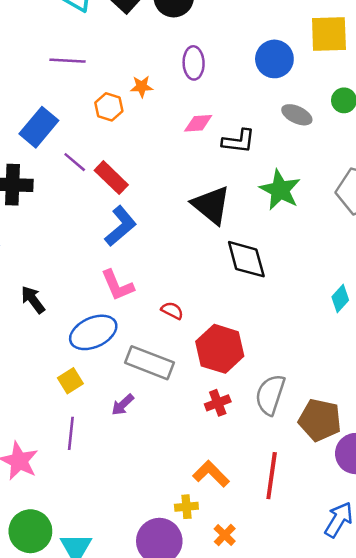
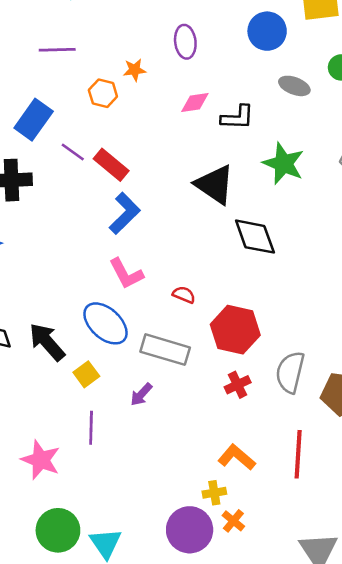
black arrow: (33, 300) -> (47, 342), moved, size x1.4
blue ellipse: (93, 332) -> (105, 323), turned 72
orange cross: (225, 535) -> (233, 521), moved

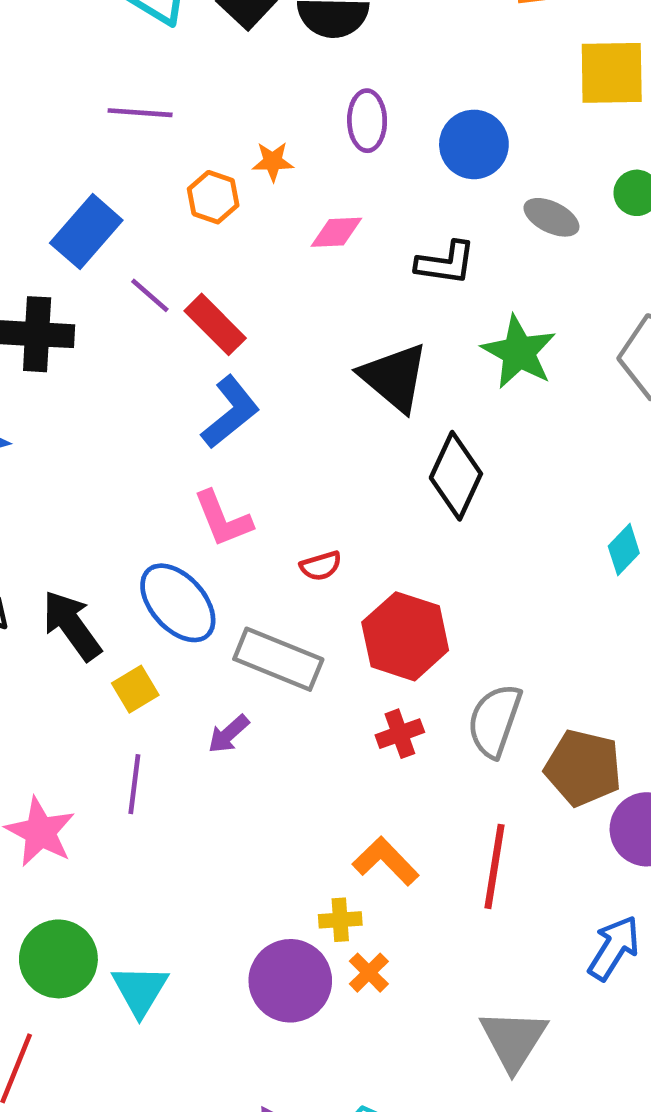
blue circle: (267, 31) -> (474, 144), moved
pink diamond: (195, 103) -> (336, 232), moved
black diamond: (255, 237) -> (456, 476), turned 39
red semicircle: (184, 295) -> (321, 566), turned 135

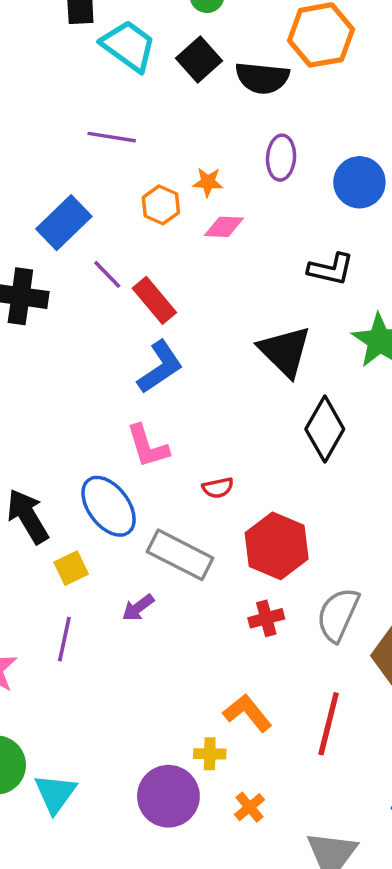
pink diamond: (336, 232) -> (224, 227), moved
orange cross: (369, 973) -> (250, 807), moved

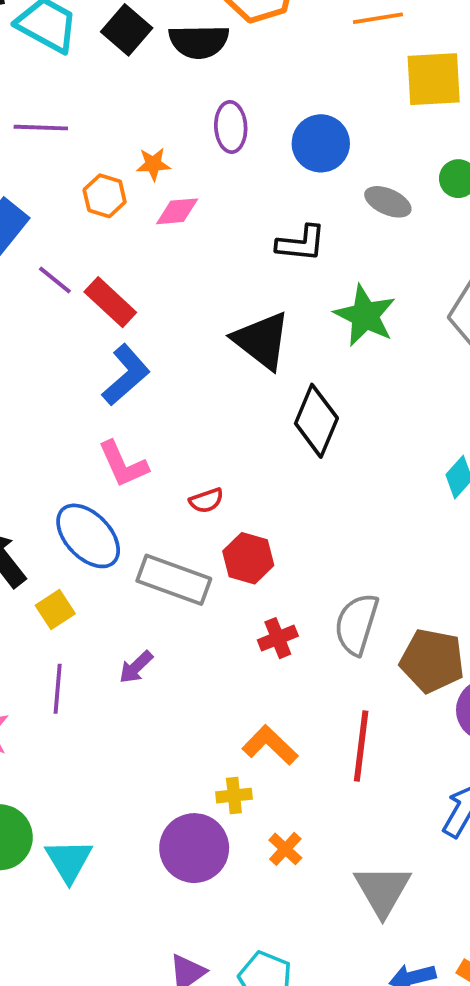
red hexagon: (277, 546) -> (248, 558), moved, size x0.7
purple arrow: (138, 608) -> (136, 667), moved

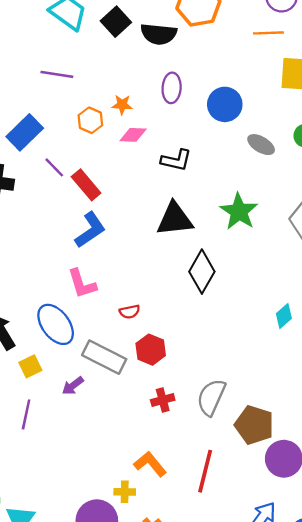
black L-shape: (301, 243) -> (176, 160), moved
black triangle: (262, 340) -> (175, 219), turned -51
purple arrow: (136, 667) -> (73, 386), moved

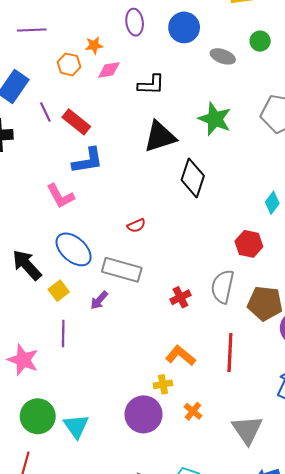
purple line: (54, 167) -> (45, 112), turned 30
blue L-shape: (90, 230) -> (88, 161), turned 36
pink L-shape: (82, 284) -> (60, 196), moved
red hexagon: (151, 350) -> (249, 244), moved

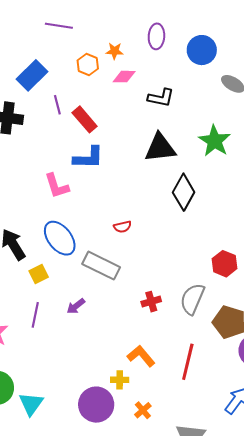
purple arrow: (99, 300) -> (76, 306), moved

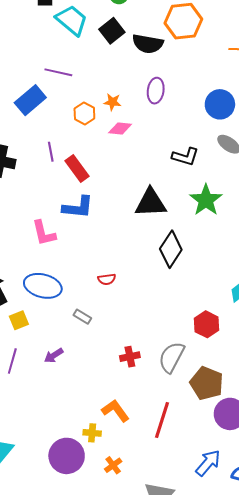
blue circle: (202, 50) -> (220, 104), moved
blue rectangle: (32, 75) -> (30, 100), moved
black L-shape: (161, 98) -> (185, 157), moved
blue ellipse: (60, 238) -> (43, 286), turned -42
gray rectangle: (101, 266) -> (82, 317), size x0.5

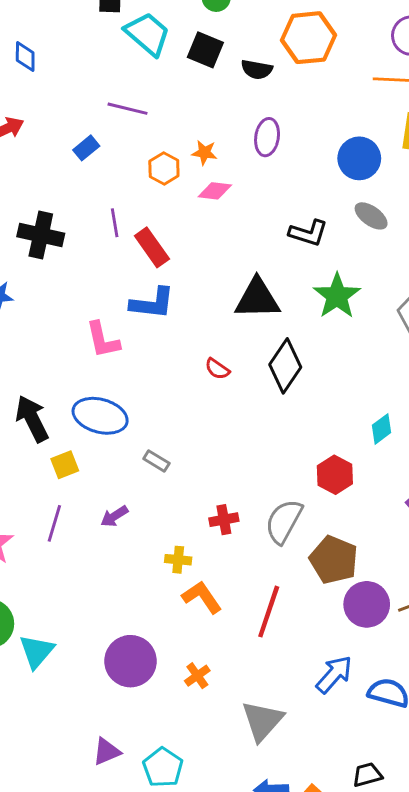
black square: (112, 31) -> (205, 50), turned -30
black semicircle: (148, 44) -> (257, 69), size x0.7
blue rectangle: (30, 100) -> (86, 148), size x0.6
red semicircle: (107, 279) -> (217, 369), moved, turned 42
yellow cross: (92, 433) -> (178, 560), moved

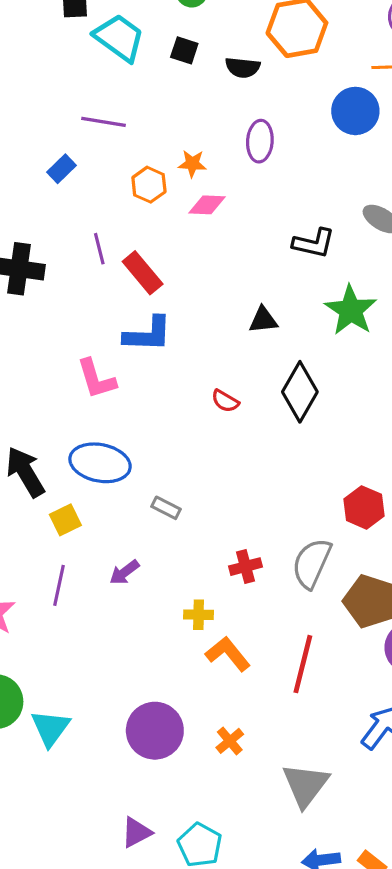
black square: (205, 50) -> (184, 50), size x0.7
blue circle: (359, 158) -> (355, 111), moved
black triangle: (257, 299) -> (263, 320), size x0.6

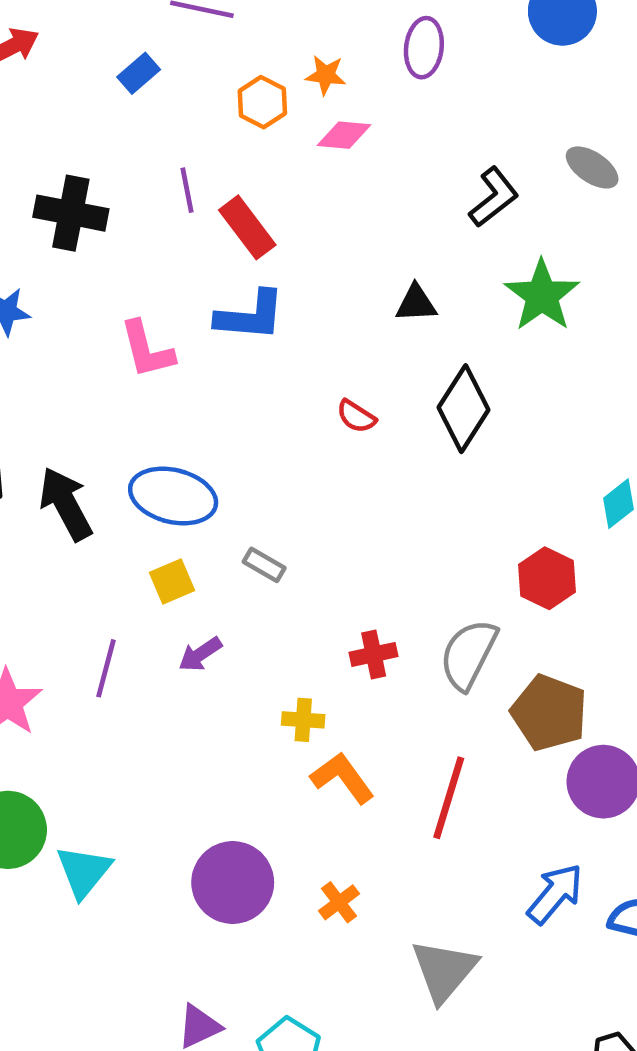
black L-shape: (314, 243) -> (494, 197), turned -54
pink L-shape: (96, 379) -> (147, 349), moved
yellow square: (65, 520) -> (172, 581), moved

